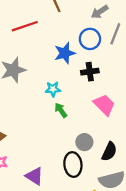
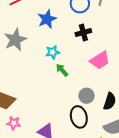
blue star: (65, 53) -> (47, 19), moved
pink trapezoid: (104, 105) -> (100, 60), turned 110

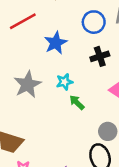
gray star: (15, 40) -> (27, 85), moved

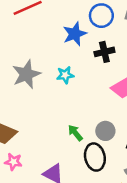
blue star: (56, 43) -> (75, 34), moved
green arrow: (77, 102) -> (75, 133), moved

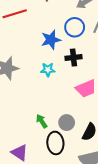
cyan star: (65, 75) -> (48, 70), moved

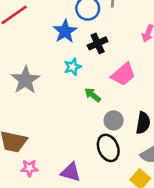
green arrow: (42, 121) -> (93, 95), moved

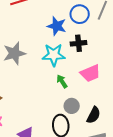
blue star: (65, 31) -> (57, 26), turned 30
cyan star: (73, 67) -> (54, 55), size x1.6

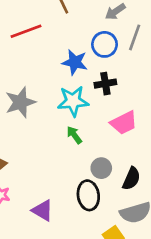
green arrow: (62, 81) -> (74, 135), moved

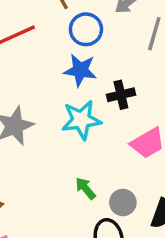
blue circle: (105, 44) -> (86, 29), moved
green arrow: (74, 135) -> (85, 188), moved

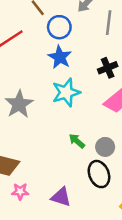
blue star: (80, 70) -> (60, 57), turned 30
black cross: (121, 95) -> (108, 68), moved

